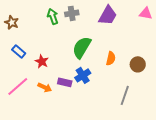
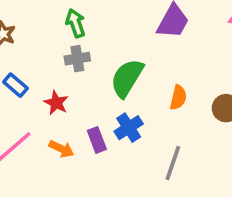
gray cross: (72, 13) -> (77, 59), moved
purple rectangle: (65, 82) -> (97, 140), turned 56
gray line: (125, 95) -> (173, 163), moved

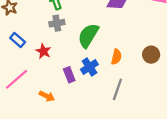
orange semicircle: (178, 97) -> (116, 57), moved
orange arrow: (61, 149) -> (47, 96), moved

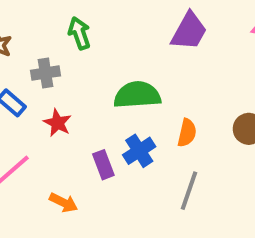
gray cross: (57, 23) -> (46, 73), moved
green semicircle: (88, 36) -> (137, 95), turned 55

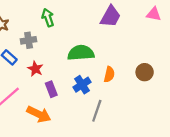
purple rectangle: (103, 165) -> (51, 89), moved
gray line: (189, 191) -> (97, 111), moved
orange arrow: (63, 203) -> (39, 114), size x1.5

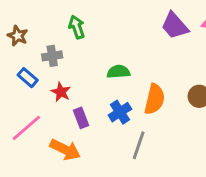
purple trapezoid: (110, 16) -> (175, 26), moved, turned 110
green semicircle: (81, 53) -> (118, 72), size x0.7
orange semicircle: (109, 74) -> (155, 99), size x1.5

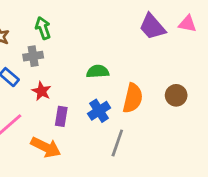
green arrow: (77, 27) -> (43, 28), moved
purple rectangle: (81, 118) -> (61, 116), turned 30

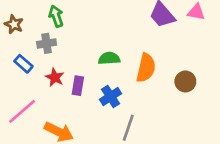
orange semicircle: (133, 98) -> (146, 68), moved
purple rectangle: (61, 116) -> (78, 86), moved

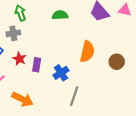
green semicircle: (109, 58) -> (60, 15), moved

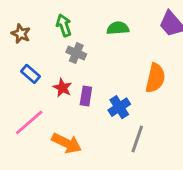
gray cross: (13, 33) -> (76, 53), moved, turned 32

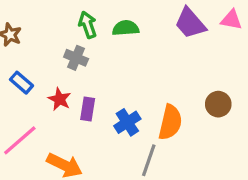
green arrow: (64, 25) -> (88, 25), moved
orange semicircle: (155, 78) -> (170, 122), moved

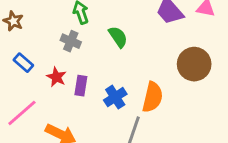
green semicircle: (126, 28) -> (118, 37), moved, turned 60
brown circle: (218, 104) -> (194, 64), moved, size x1.5

